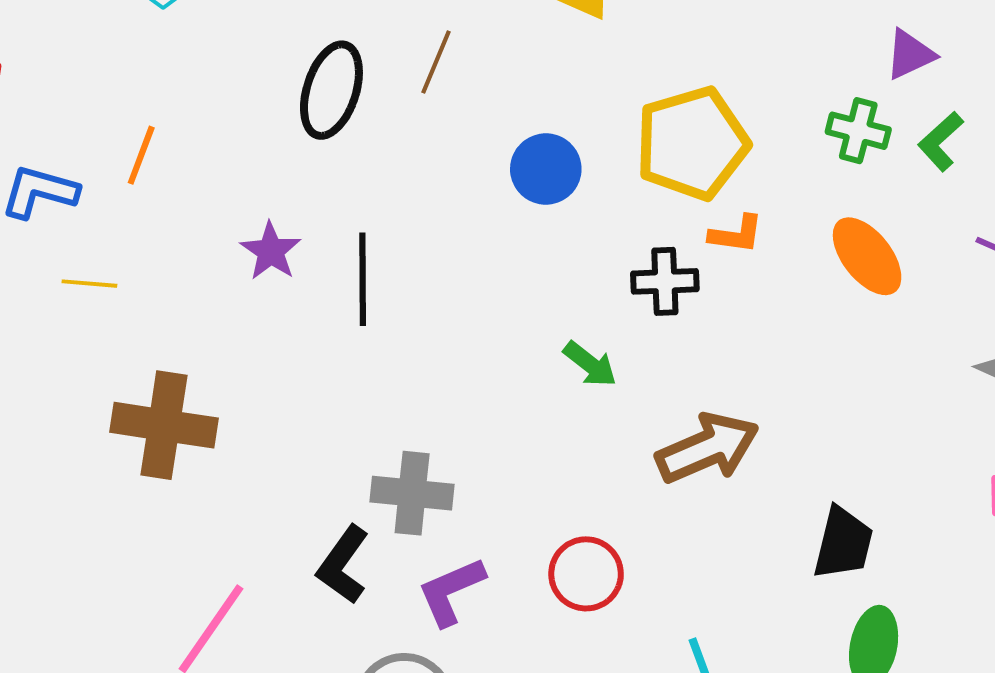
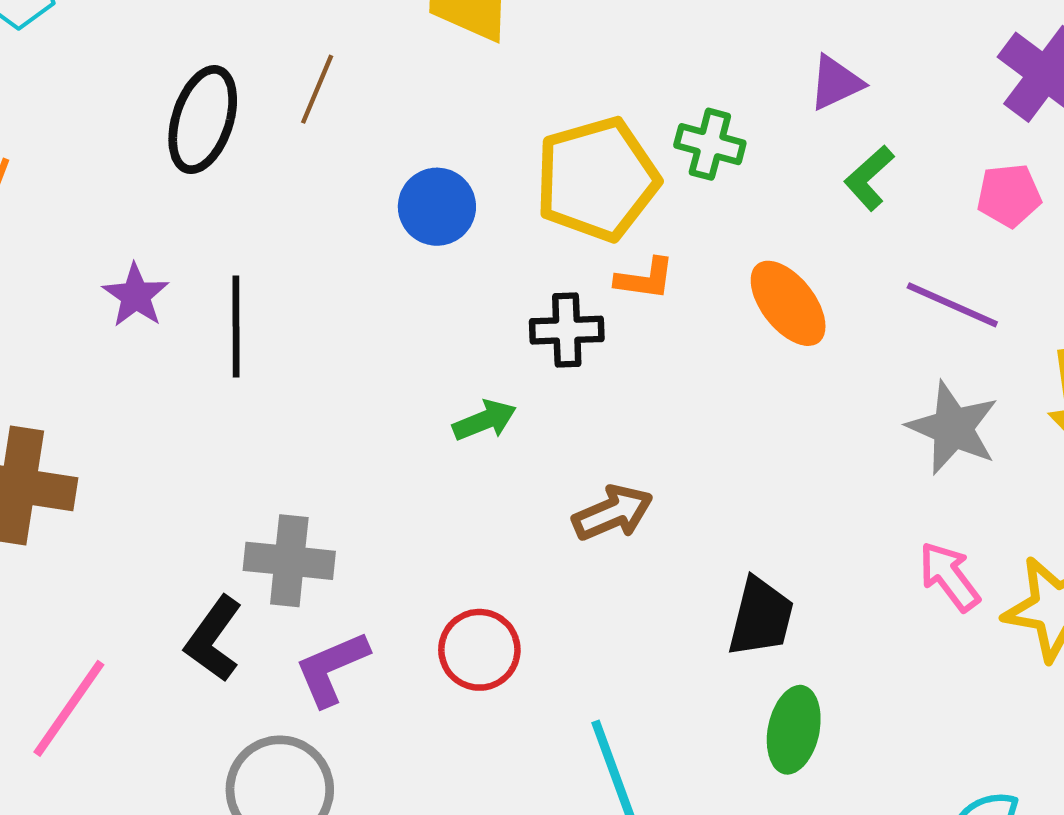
green cross: (858, 131) -> (710, 144), moved
green arrow: (590, 364) -> (485, 420), turned -60
brown arrow: (707, 448) -> (613, 513), size x0.7

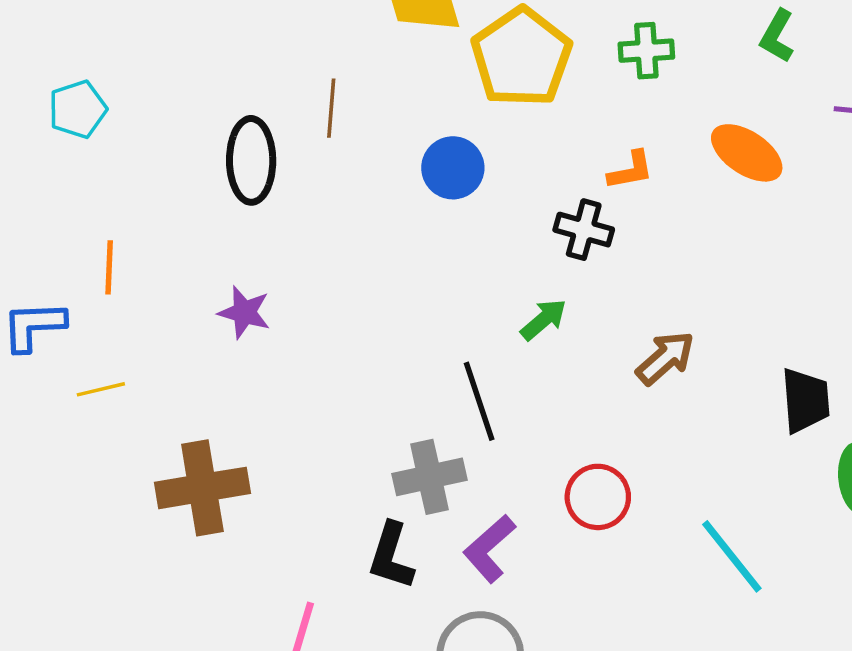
yellow pentagon: (597, 179) -> (521, 57), moved
black line: (236, 327) -> (479, 401), moved
black cross: (567, 330) -> (584, 230), turned 36

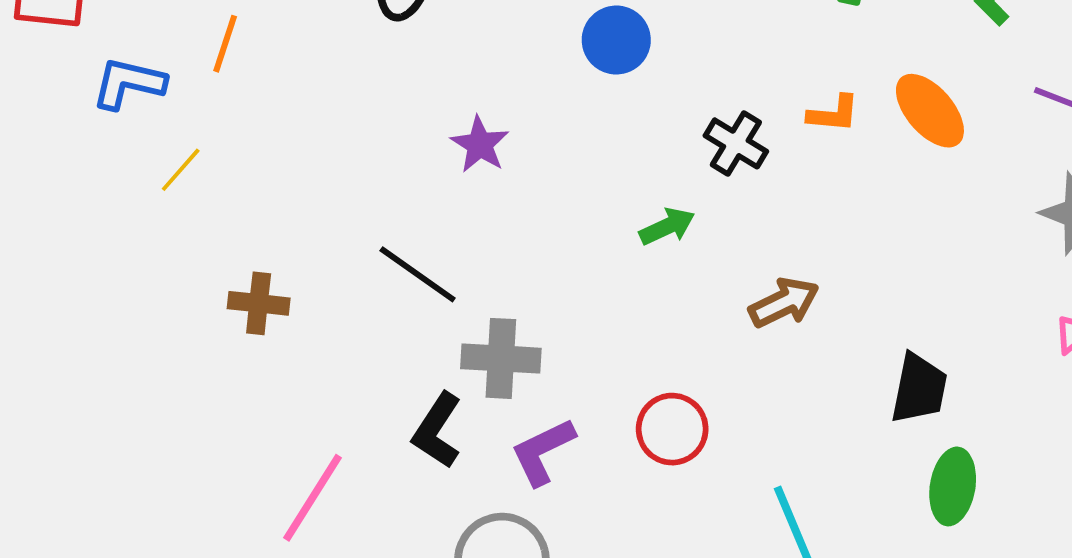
orange L-shape: (631, 170) -> (833, 114), moved
purple star: (244, 312) -> (480, 145), moved
yellow line: (101, 389) -> (181, 170), turned -51
black line: (479, 401) -> (418, 274), moved, turned -52
brown cross: (202, 488) -> (259, 303), size x0.6

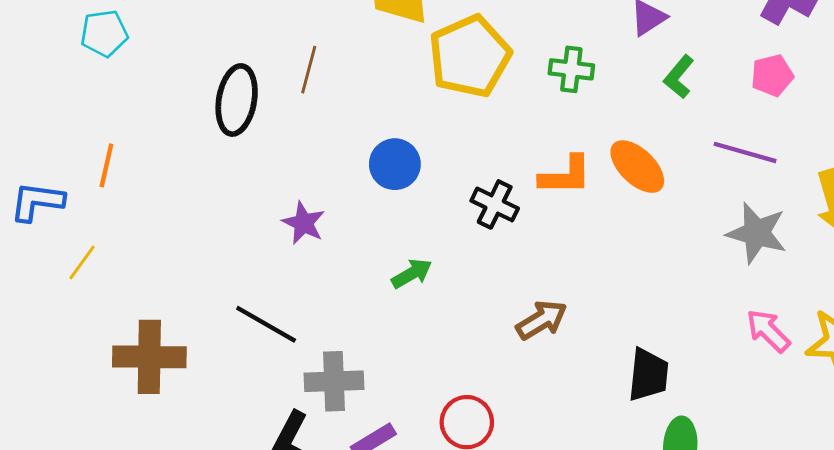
blue circle: (616, 40) -> (395, 164), moved
orange L-shape: (833, 114) -> (565, 175), size x1.4
green arrow: (667, 226) -> (412, 273), moved
brown cross: (259, 303) -> (149, 357), size x1.6

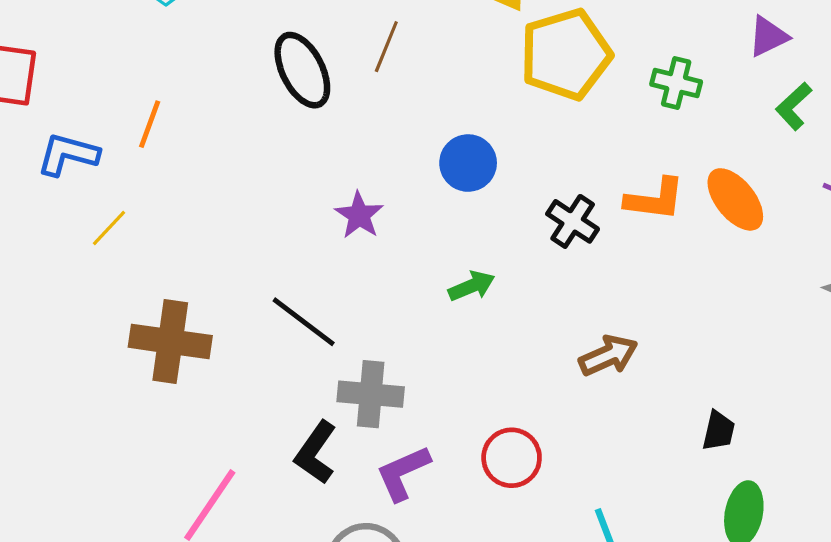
black ellipse: (237, 100) -> (302, 70), turned -44
black trapezoid: (648, 375) -> (719, 431), size x0.7

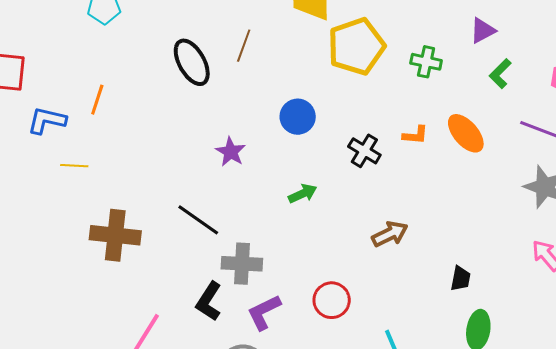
orange L-shape: (655, 199) -> (415, 135), size x0.7
yellow line: (109, 228) -> (74, 166), turned 52

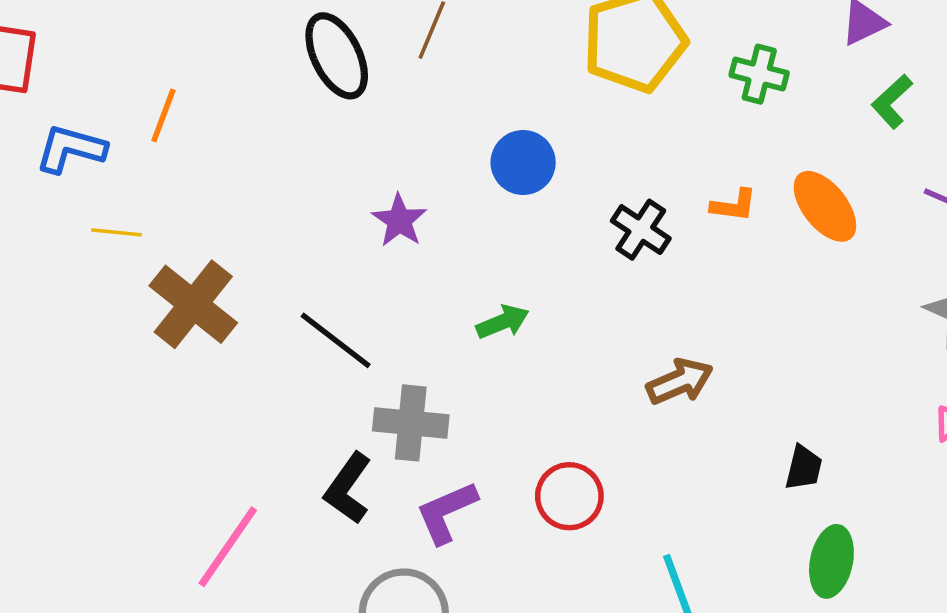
green arrow: (303, 194) -> (503, 322), moved
brown cross: (115, 235) -> (193, 304), moved, turned 30

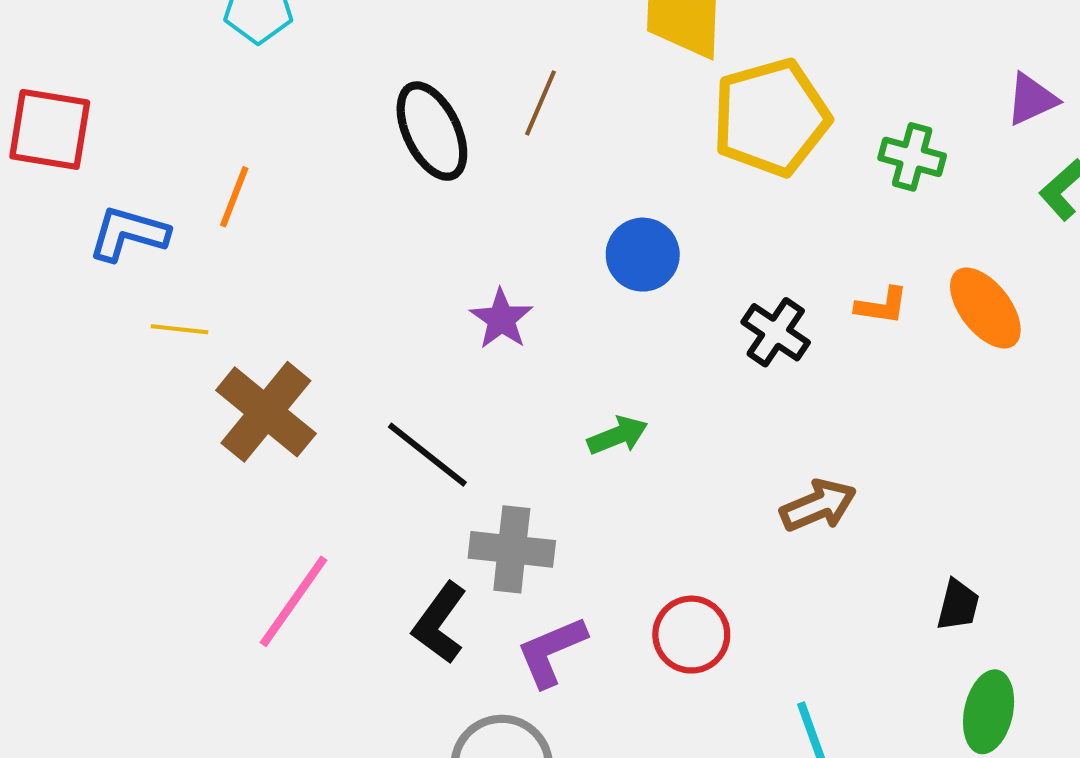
pink line: (228, 547) -> (293, 601), moved

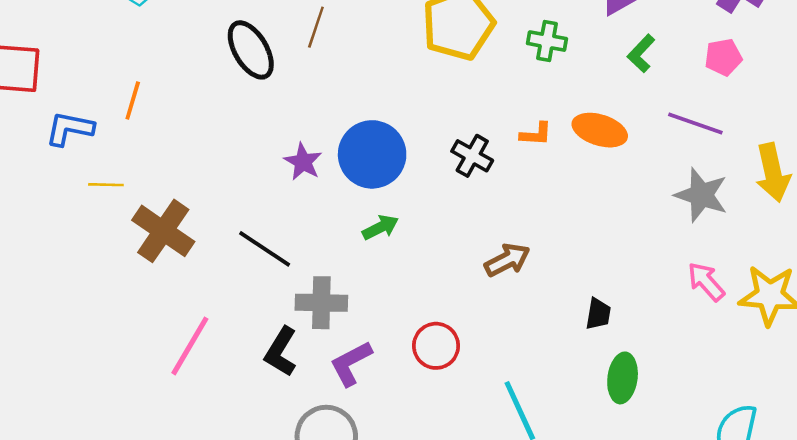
blue circle: (643, 255) -> (372, 154), moved, size x1.5
orange ellipse: (985, 308) -> (600, 130), turned -30

